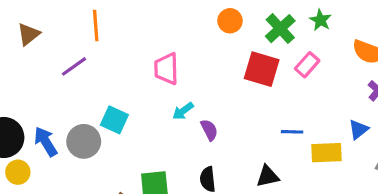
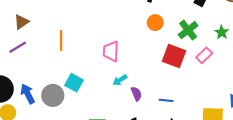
green star: (320, 20) -> (222, 32), moved
orange line: (96, 26) -> (61, 41), moved
purple line: (74, 66) -> (18, 47), moved
blue line: (292, 132) -> (166, 100), moved

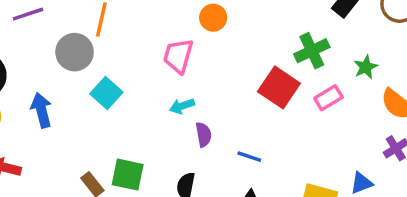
orange circle: (155, 23) -> (213, 18), moved
blue arrow: (28, 94) -> (42, 110), moved
gray circle: (53, 95) -> (75, 52), moved

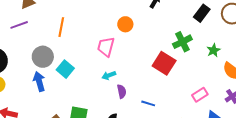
gray circle: (75, 52) -> (43, 57), moved
pink rectangle: (328, 98) -> (200, 95), moved
blue arrow: (42, 110) -> (39, 81), moved

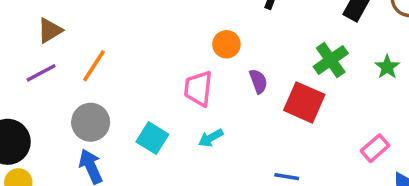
orange line: (61, 27) -> (94, 66), moved, turned 30
cyan square: (65, 69) -> (152, 138), moved
purple semicircle: (122, 91) -> (258, 81), moved

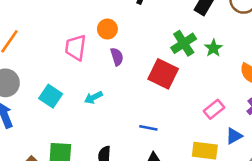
green star: (387, 67) -> (213, 48), moved
purple semicircle: (258, 81) -> (117, 57), moved
pink trapezoid: (198, 88) -> (76, 47), moved

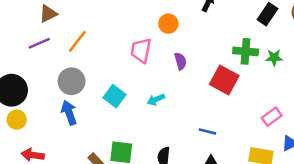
orange circle: (107, 29) -> (168, 24), moved
green cross: (184, 43) -> (246, 51), turned 35
green star: (213, 48) -> (274, 58), turned 30

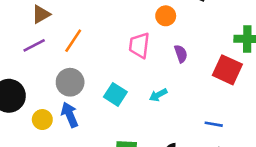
yellow circle: (17, 120) -> (42, 120), moved

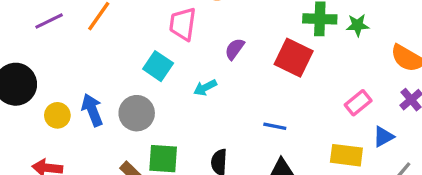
purple semicircle: (181, 54) -> (235, 49), moved, turned -126
gray circle: (70, 82) -> (137, 113), moved
cyan square: (115, 94) -> (158, 66), moved

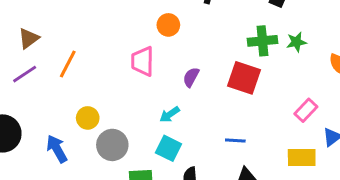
cyan square: (158, 66) -> (168, 148), moved
blue arrow: (92, 110) -> (57, 149), moved
yellow circle: (57, 115) -> (88, 118), moved

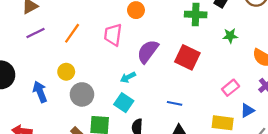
green cross: (262, 41) -> (196, 14), moved
orange line: (68, 64) -> (72, 33), moved
purple line: (25, 74) -> (36, 33), moved
purple semicircle: (191, 77) -> (148, 51), size x1.6

